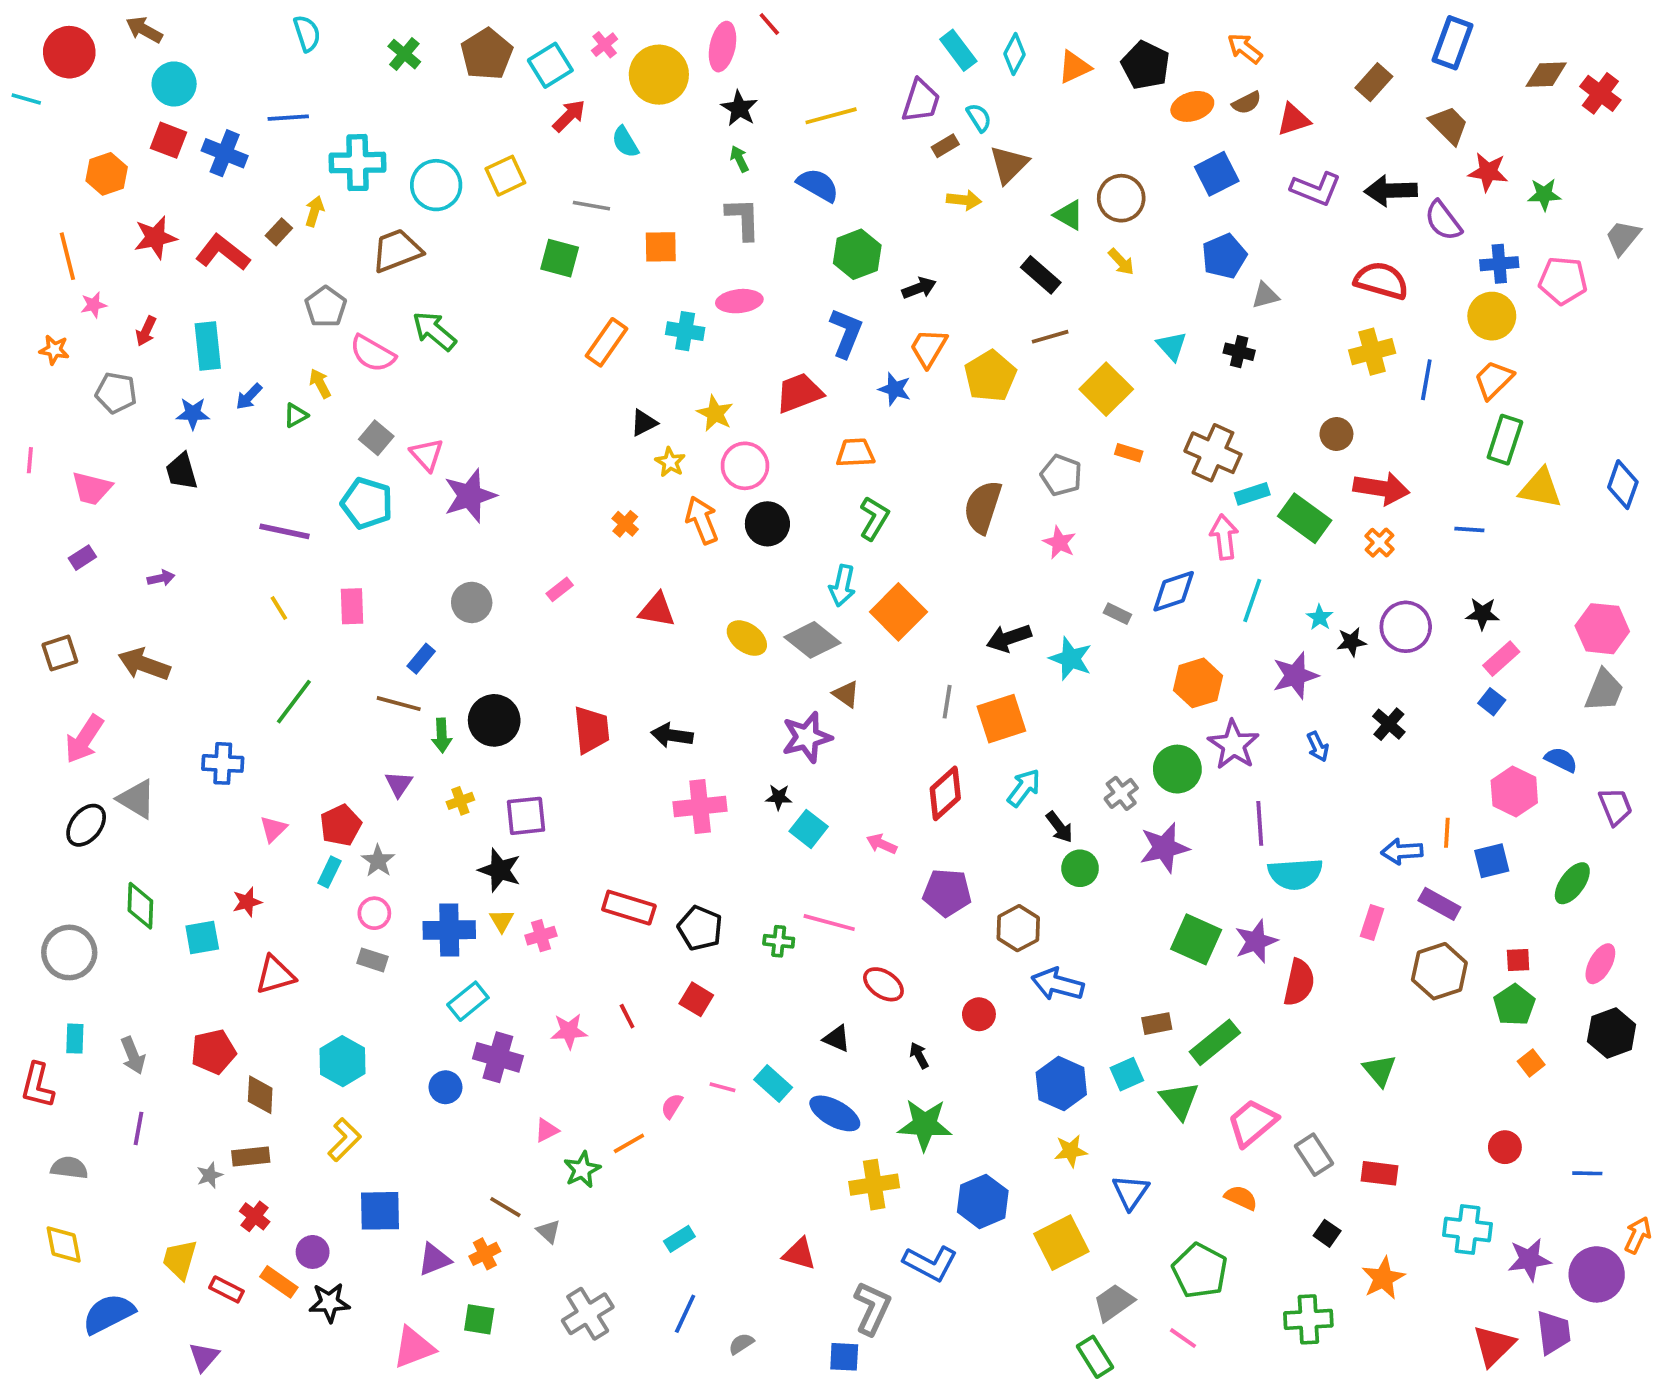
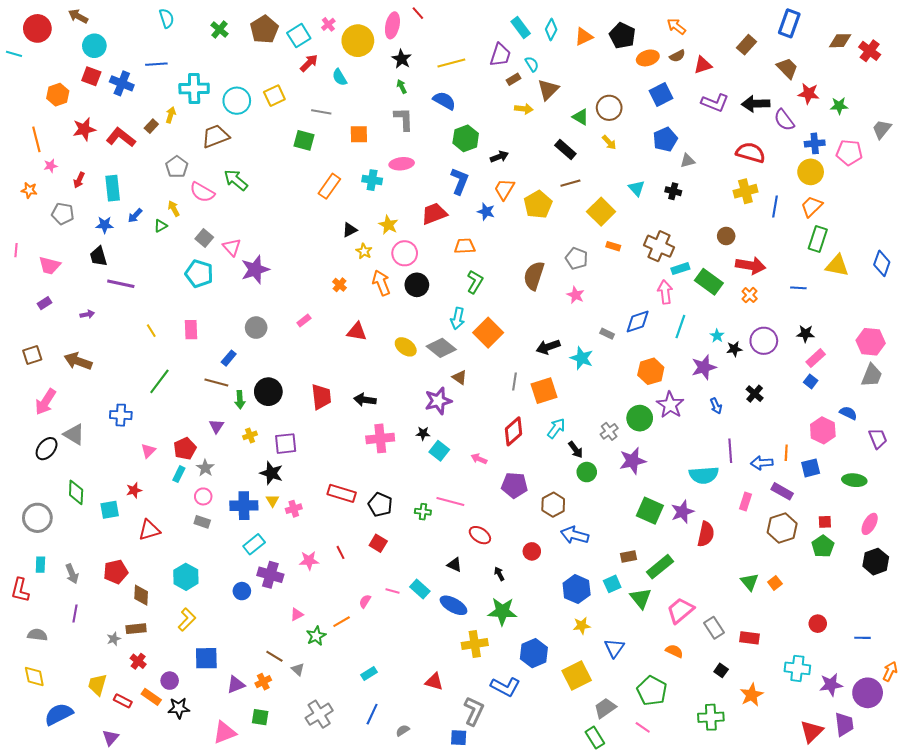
purple line: (285, 531) -> (121, 284), moved
purple line: (1260, 823) -> (730, 451), moved
green ellipse: (1572, 883) -> (854, 480), turned 60
orange square: (1531, 1063) -> (775, 583), moved

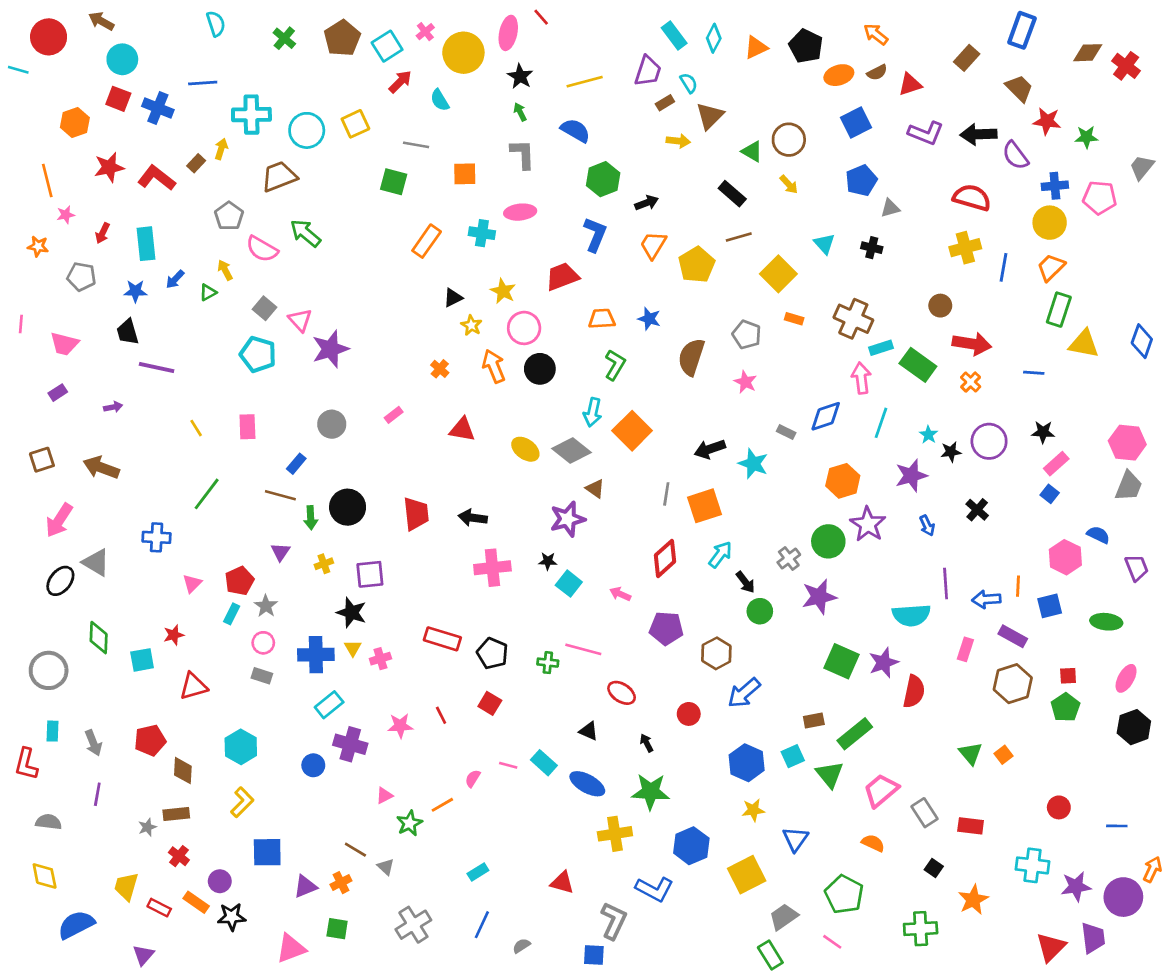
blue star: (486, 212) -> (649, 319), moved
blue arrow: (575, 535) -> (744, 693), turned -56

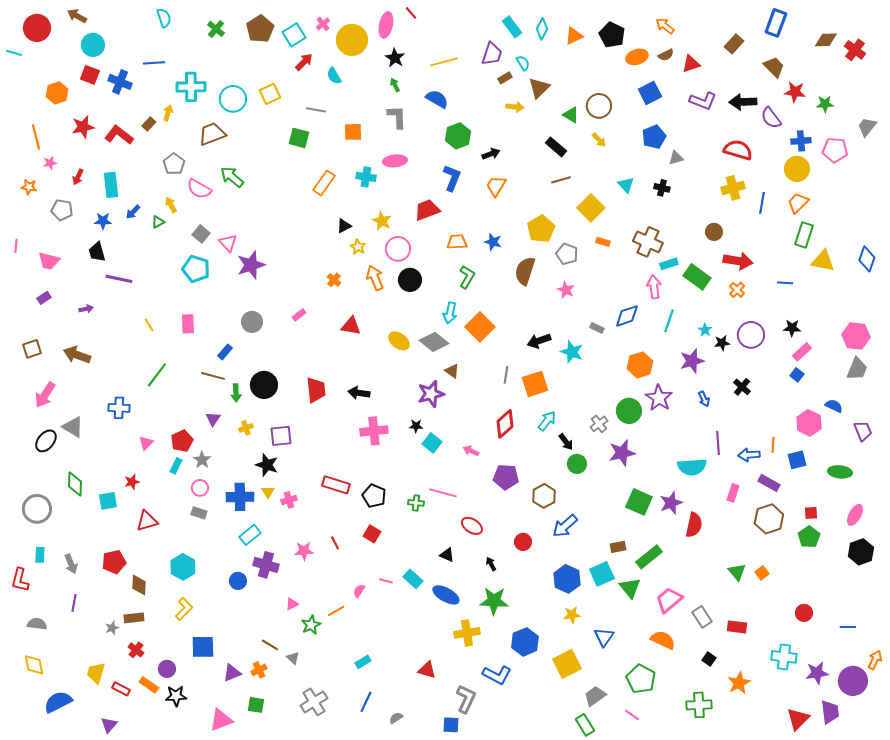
yellow pentagon: (697, 265) -> (541, 229), moved
cyan square: (793, 756) -> (602, 574), size x1.4
orange semicircle: (873, 843) -> (663, 640), size x1.4

